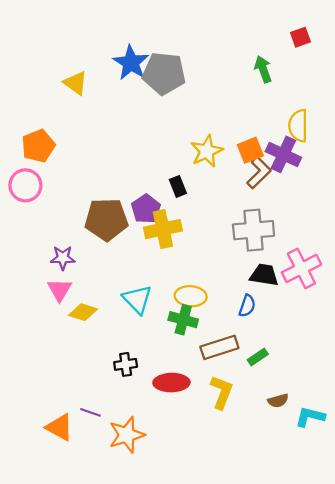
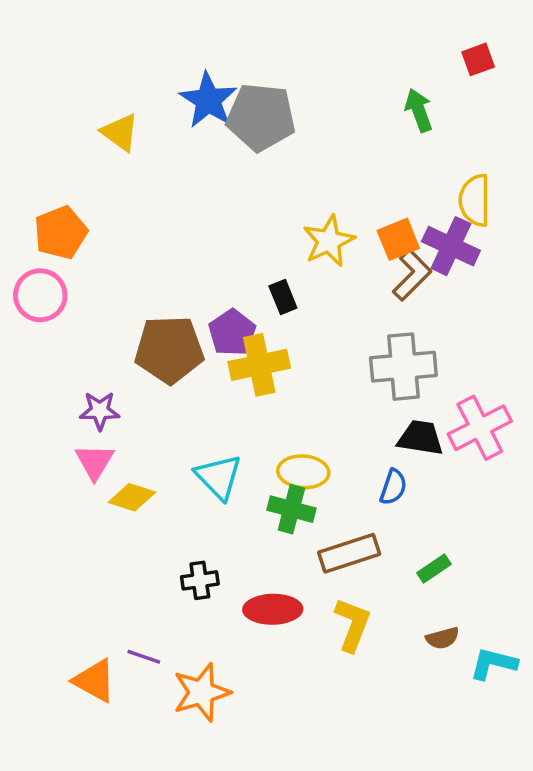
green rectangle: (258, 357) -> (434, 569), moved

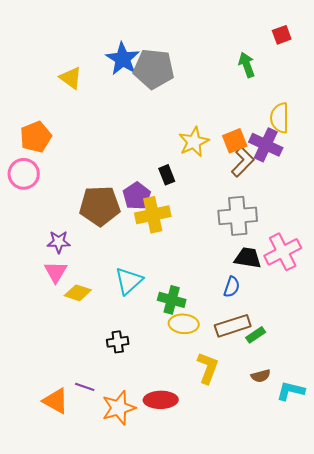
yellow ellipse: (303, 472) -> (184, 324), moved
cyan triangle: (218, 477) -> (129, 281), turned 32
brown rectangle: (349, 553) -> (233, 326), moved
red ellipse: (273, 609) -> (161, 400), moved

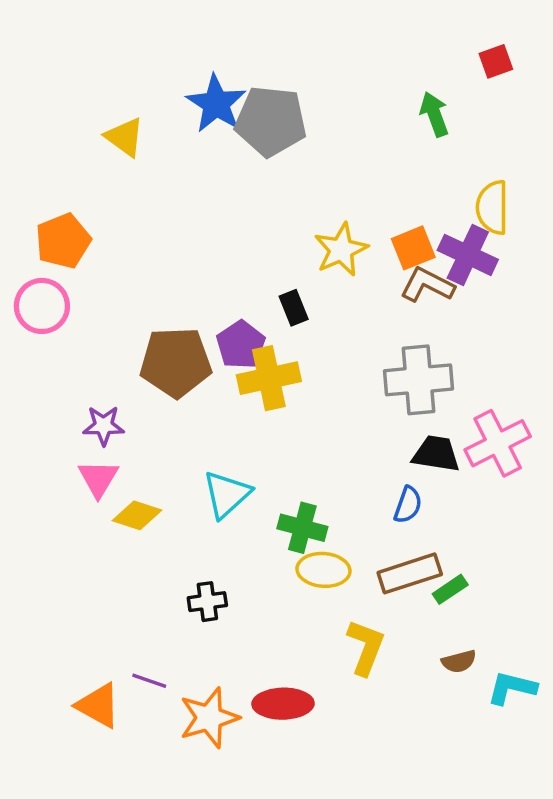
brown L-shape: (243, 162) -> (427, 285), turned -108

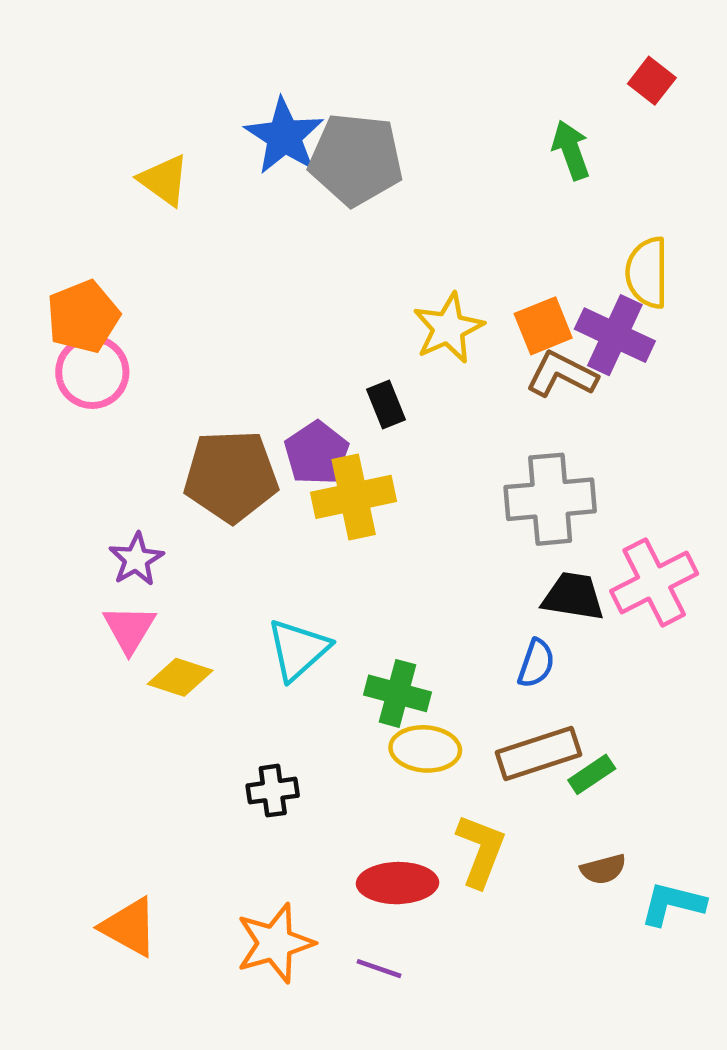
red square: (496, 61) -> (652, 81), turned -32
pink circle: (42, 306) -> (92, 372), moved
purple star: (104, 426) -> (136, 559), turned -30
purple line: (149, 681) -> (379, 969), moved
red ellipse: (283, 704) -> (397, 883), moved

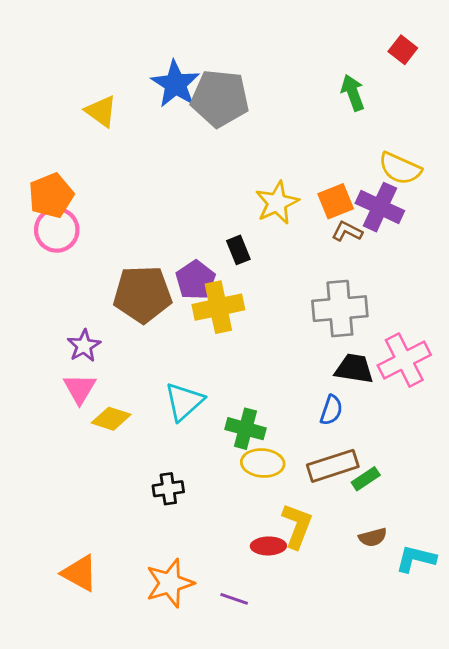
yellow semicircle: (647, 273) -> (400, 168), turned -66
brown L-shape: (562, 374) -> (347, 231), size x0.7
red ellipse: (397, 883) -> (268, 546), moved, size x0.7

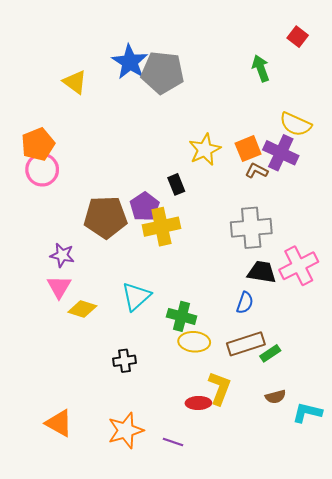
purple star: (84, 346) -> (62, 255), turned -30

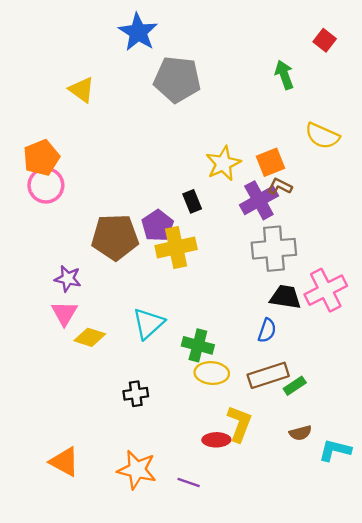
blue star: (130, 62) -> (138, 32), moved
purple cross: (281, 153) -> (259, 200), moved, turned 36
orange star: (126, 430) -> (137, 470), turned 30

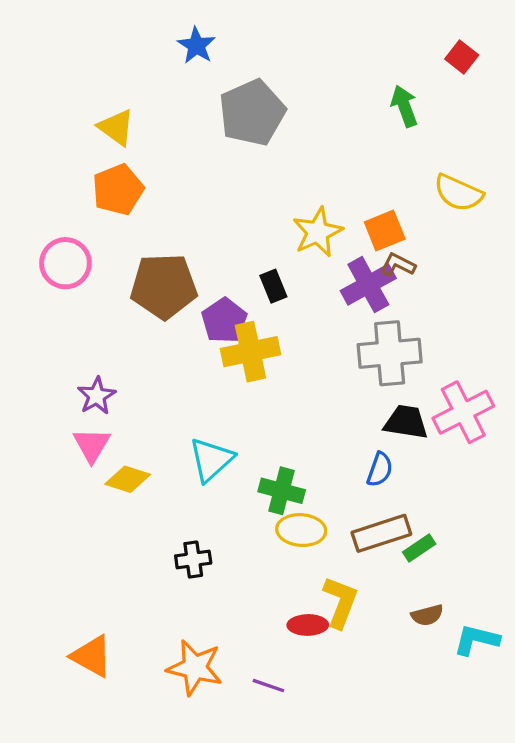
blue star: (138, 32) -> (196, 45), size x0.7
gray pentagon: (177, 79) -> (252, 113), turned -30
orange pentagon: (41, 158) -> (118, 190), moved
brown pentagon: (115, 237) -> (164, 286), moved
purple star: (68, 279) -> (97, 396), turned 30

